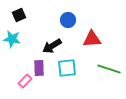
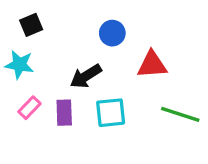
pink rectangle: (25, 81) -> (29, 108), moved

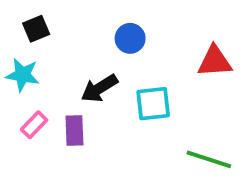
red triangle: (152, 65) -> (215, 61), moved
cyan square: (111, 113) -> (153, 104), moved
green line: (180, 114) -> (209, 159), moved

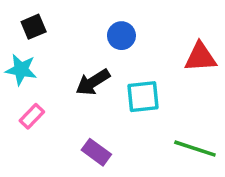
purple rectangle: (74, 131) -> (96, 152), moved, turned -52

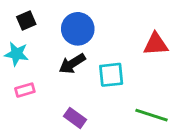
blue circle: (121, 36) -> (78, 29), moved, size x1.5
pink rectangle: (32, 116) -> (25, 90), turned 30

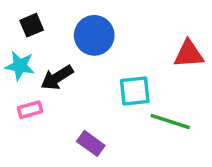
black arrow: (72, 64) -> (57, 78), moved
green line: (152, 115) -> (170, 122), moved

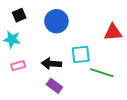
black arrow: (57, 78) -> (51, 64), moved, turned 36

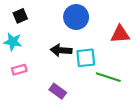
blue circle: (56, 21) -> (76, 17), moved
black arrow: (51, 64) -> (61, 50), moved

